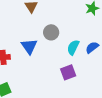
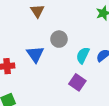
purple square: (68, 72) -> (77, 82), turned -35

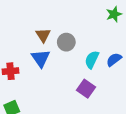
brown triangle: (37, 11) -> (43, 35), moved

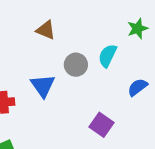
brown triangle: (43, 35) -> (46, 30), moved, turned -35
cyan semicircle: (92, 60) -> (107, 56), moved

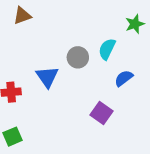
brown triangle: (46, 30) -> (22, 16), moved, turned -42
blue semicircle: (138, 87) -> (124, 78), moved

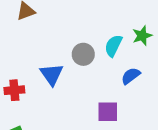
green star: (135, 24) -> (142, 36), moved
purple square: (101, 113) -> (108, 112), turned -35

